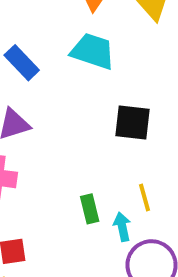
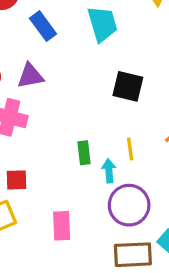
cyan trapezoid: (93, 51) -> (102, 24), turned 48

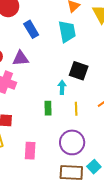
cyan arrow: (109, 171) -> (62, 87), moved

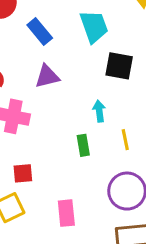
purple triangle: (20, 58) -> (47, 76), moved
black square: (79, 71) -> (119, 66), moved

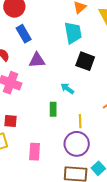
blue rectangle: (40, 31) -> (24, 34), moved
cyan arrow: (99, 111) -> (67, 89), turned -56
yellow line: (125, 140) -> (80, 121), moved

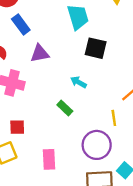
green rectangle: (53, 109) -> (65, 108), turned -40
yellow line: (80, 121) -> (114, 118), moved

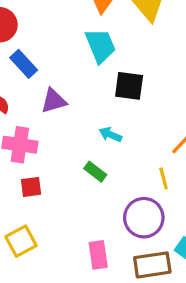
red square: (17, 127) -> (31, 187), moved
pink rectangle: (49, 159) -> (98, 255), moved

